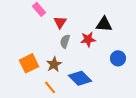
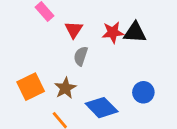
red star: (88, 39) -> (113, 32), moved
blue circle: (118, 58) -> (143, 92), moved

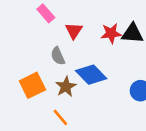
gray semicircle: (81, 56) -> (58, 56), moved, turned -42
blue diamond: (102, 108) -> (91, 75), moved

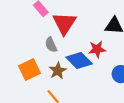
red triangle: (74, 31) -> (64, 23), size x1.6
red star: (111, 33) -> (97, 49), moved

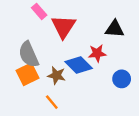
gray semicircle: (51, 45) -> (29, 54), moved, size x1.6
brown star: (58, 71) -> (56, 75), turned -30

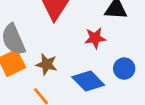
blue diamond: (79, 65) -> (88, 81), moved

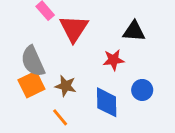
blue diamond: (88, 81) -> (107, 102), turned 44

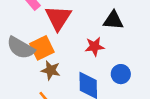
gray semicircle: (33, 61) -> (21, 48), turned -36
orange square: (31, 85) -> (42, 48), moved

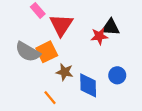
red star: (94, 47) -> (99, 36), moved
brown star: (51, 70) -> (65, 72), moved

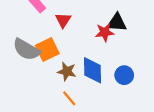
red triangle: (61, 25) -> (63, 20), size x0.6
blue diamond: (88, 85) -> (92, 70), moved
orange line: (50, 98) -> (69, 98), moved

